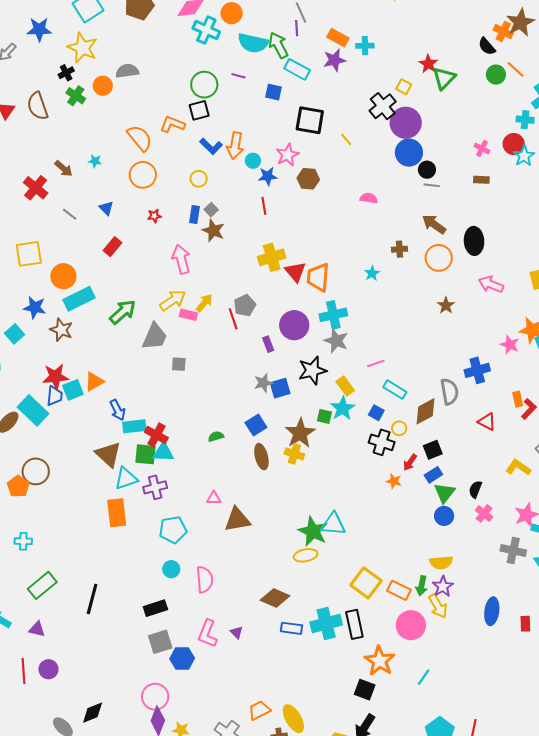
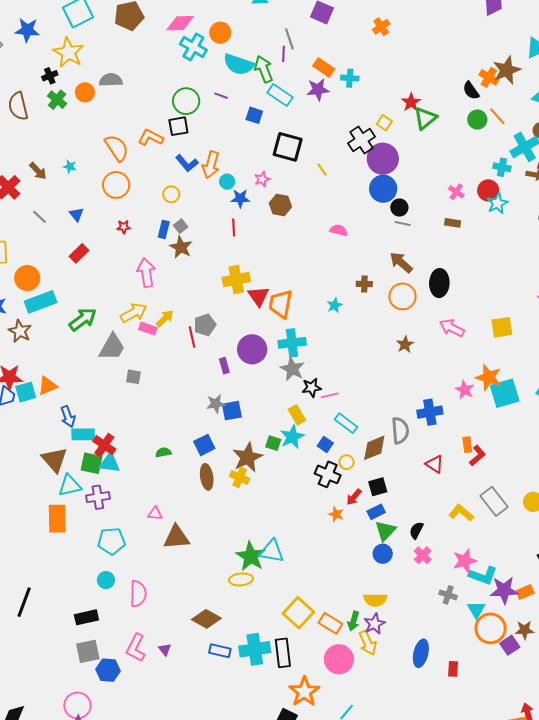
pink star: (287, 155) -> (262, 179), size x0.7
black star: (312, 370) -> (312, 388), moved, size x0.7
gray cross: (513, 551) -> (448, 595), size x0.7

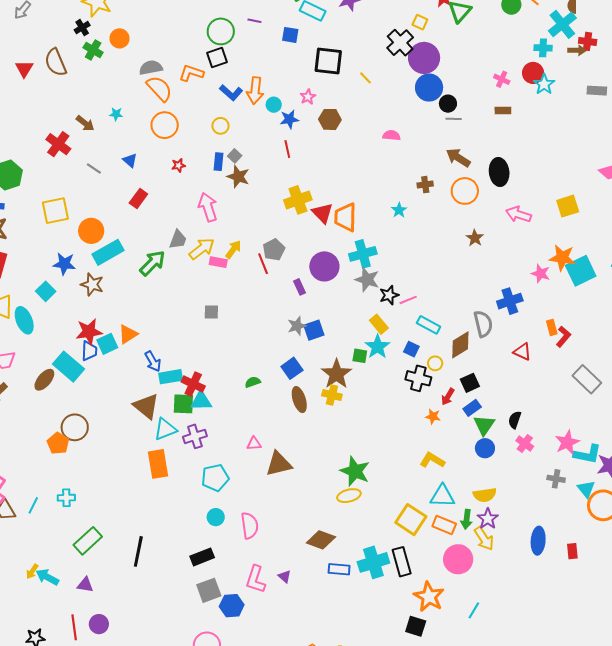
gray semicircle: (111, 80) -> (151, 68), moved
gray trapezoid: (112, 347) -> (178, 240), moved, size x0.7
yellow L-shape: (461, 513) -> (432, 460), moved
cyan triangle: (272, 551) -> (442, 496), moved

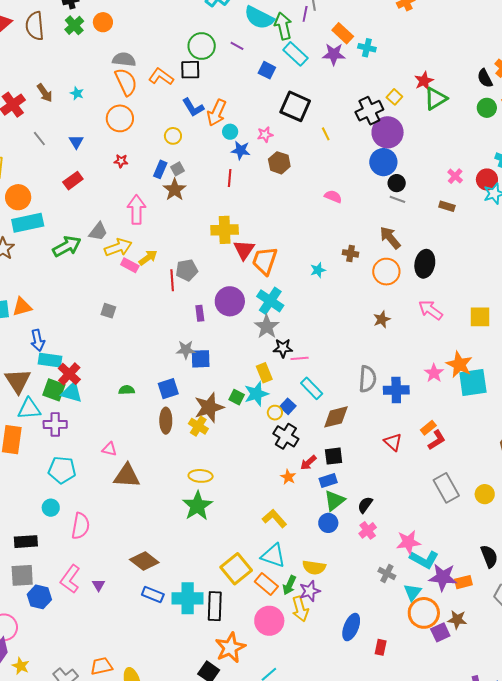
cyan cross: (363, 254) -> (270, 301), turned 32
gray semicircle: (483, 324) -> (367, 379), moved
orange rectangle: (552, 327) -> (428, 428), turned 49
yellow circle: (435, 363) -> (275, 413), moved
yellow ellipse: (349, 496) -> (201, 476), moved

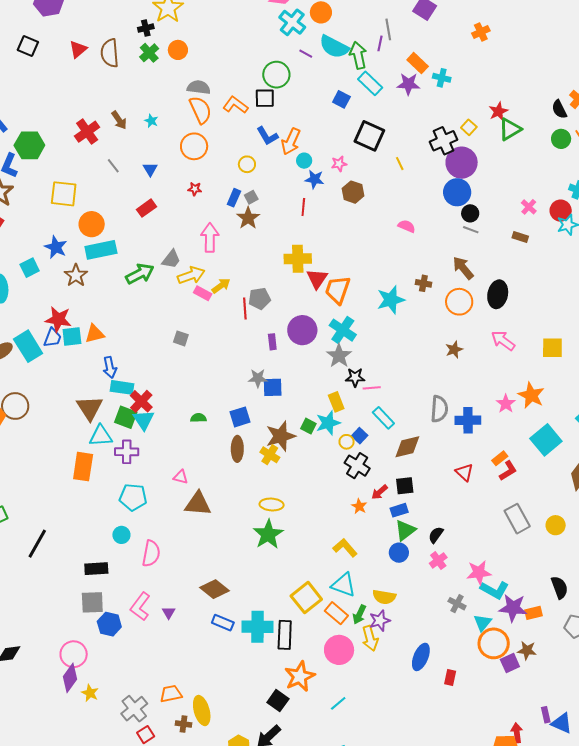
purple line: (237, 46) -> (306, 54), moved
cyan star: (318, 270) -> (391, 300), size x1.8
cyan square: (473, 382) -> (546, 440), moved, turned -32
cyan triangle: (72, 392) -> (144, 420), turned 40

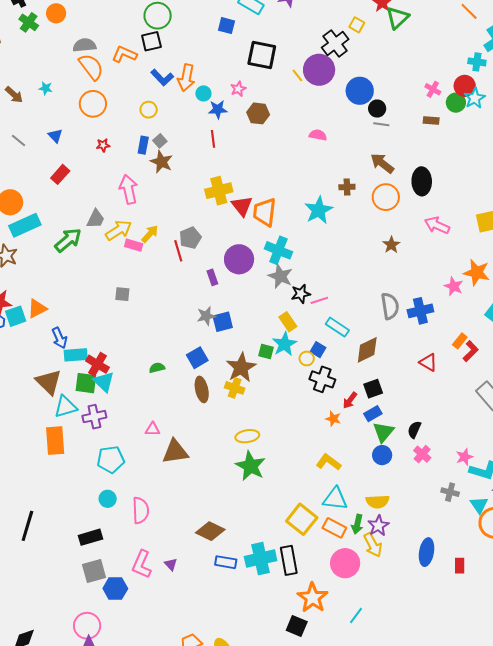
green circle: (561, 139) -> (456, 103), moved
purple circle: (462, 163) -> (319, 70), moved
pink star: (479, 573) -> (464, 457), size x0.7

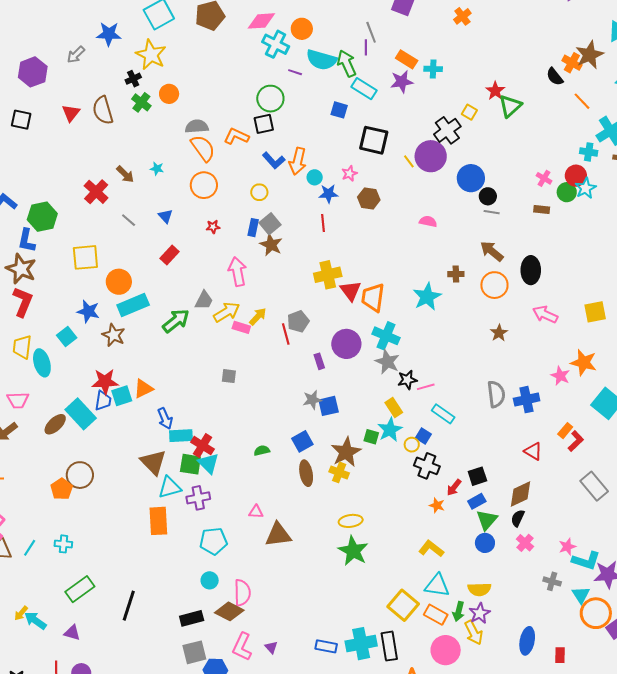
gray square: (160, 141) -> (270, 224), size x1.5
brown diamond: (367, 350) -> (520, 494), moved
brown diamond: (210, 531) -> (229, 611), moved

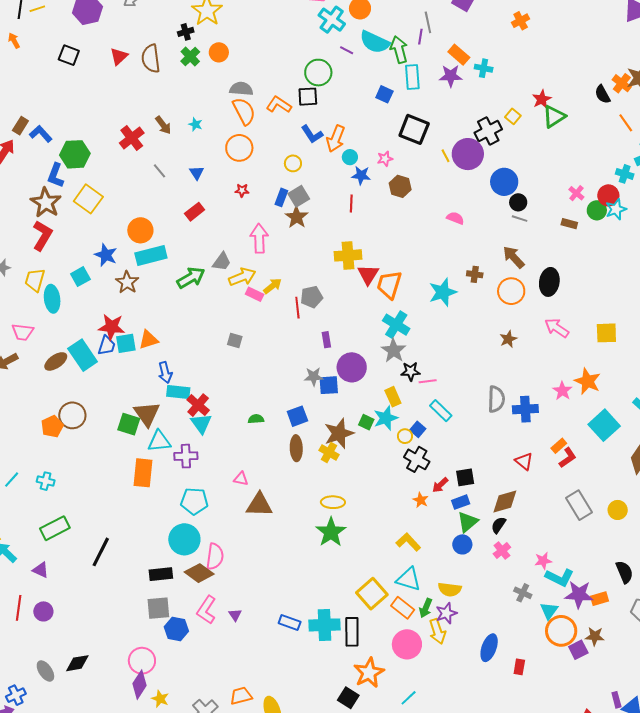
cyan rectangle: (364, 89) -> (412, 77), turned 45
yellow square: (85, 257) -> (88, 199), moved, turned 32
purple circle: (346, 344) -> (352, 367), moved
green square: (190, 464) -> (129, 424), moved
cyan circle: (210, 580) -> (184, 539), size x1.8

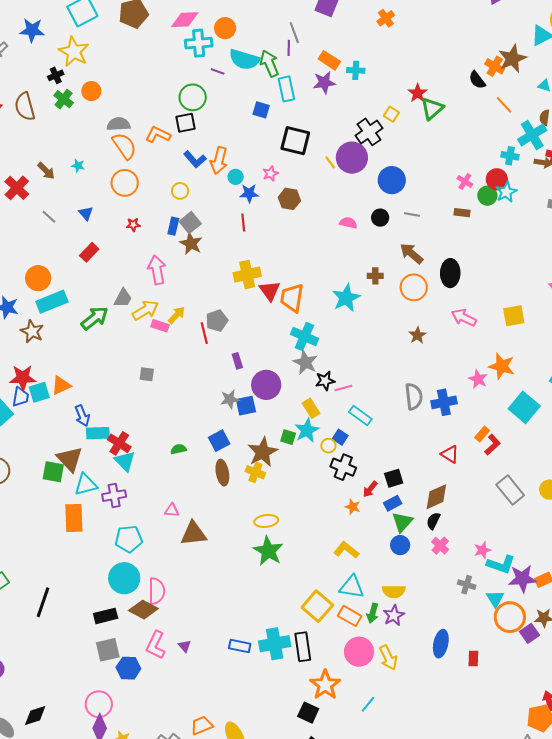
cyan cross: (332, 20) -> (199, 43), turned -32
black circle: (518, 202) -> (380, 218), moved
yellow arrow: (437, 631) -> (388, 658), moved

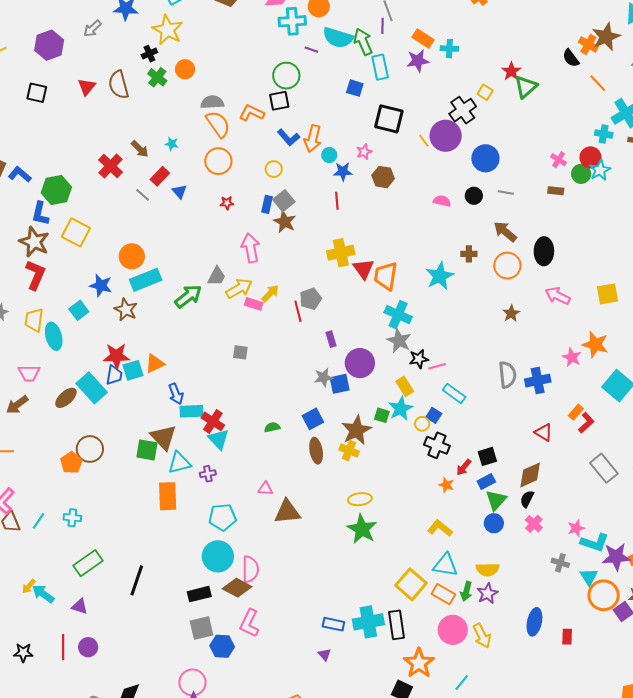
red rectangle: (89, 252) -> (160, 176), moved
purple cross: (114, 496) -> (208, 474), size x0.7
purple triangle: (185, 646) -> (325, 655), moved

